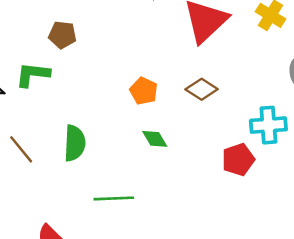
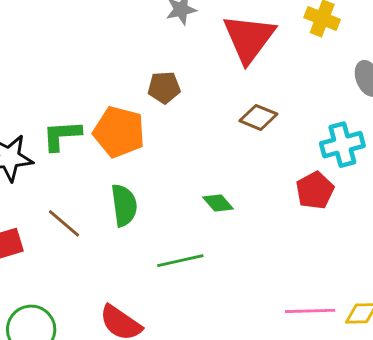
brown pentagon: (62, 35) -> (164, 87), moved
orange pentagon: (144, 91) -> (119, 132), moved, size x1.6
green diamond: (155, 139) -> (218, 203), moved

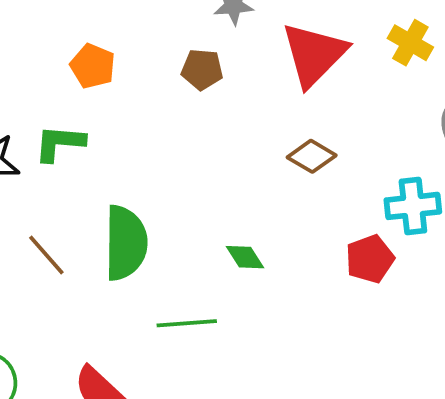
brown pentagon: (164, 87) -> (202, 69), moved
orange pentagon: (119, 132) -> (93, 66), moved, size x0.7
green semicircle: (124, 205) -> (126, 243), size x1.4

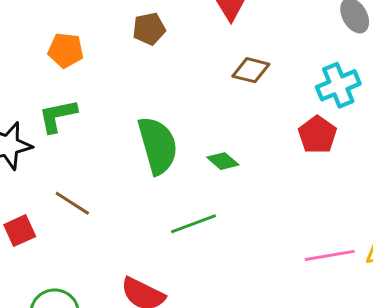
green semicircle: (126, 243) -> (158, 145), moved

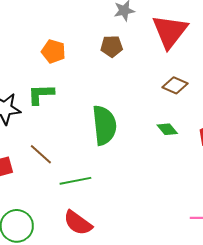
green diamond: (223, 161) -> (167, 129), moved
green line: (193, 224) -> (75, 181), moved

